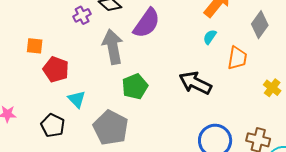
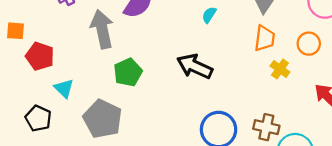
orange trapezoid: (237, 58) -> (265, 38), moved

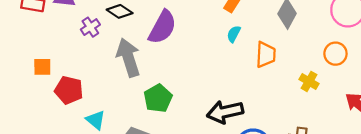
orange trapezoid: (265, 38) -> (266, 55), moved
black arrow: (195, 66) -> (225, 112), moved, turned -32

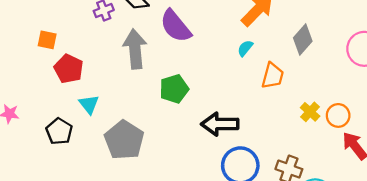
purple semicircle: (162, 27) -> (176, 26), turned 100
orange circle: (335, 54) -> (338, 115), moved
green pentagon: (158, 98) -> (174, 89), moved

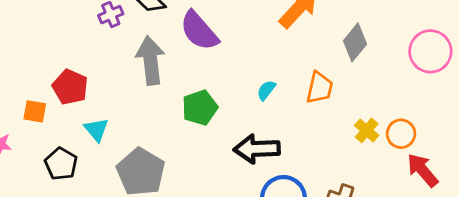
orange square: (47, 40) -> (35, 111), moved
cyan semicircle: (245, 48) -> (266, 90), moved

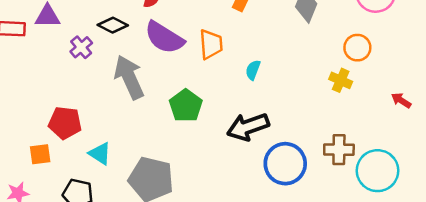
orange trapezoid: (320, 88) -> (211, 44), moved
cyan semicircle: (266, 90) -> (253, 70), moved
orange circle: (401, 134) -> (357, 48), moved
red arrow: (423, 170) -> (401, 100), size x0.6

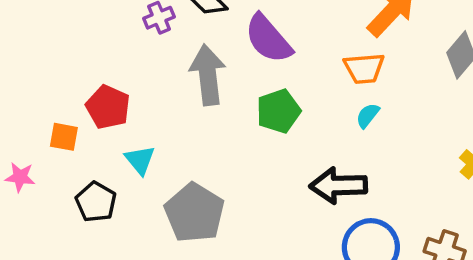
orange trapezoid: (211, 44) -> (364, 68), moved, turned 72
green pentagon: (186, 106) -> (278, 111), moved

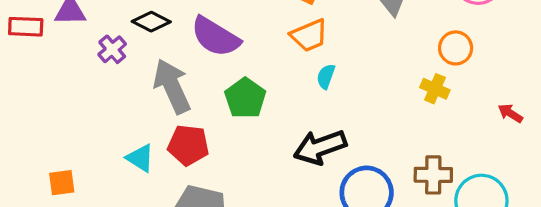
red pentagon: (108, 107) -> (188, 145), moved
cyan triangle: (140, 160) -> (140, 158), moved

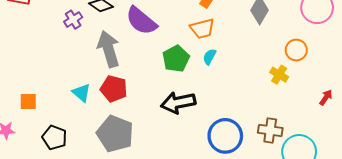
green pentagon: (245, 98) -> (176, 59), moved
red arrow: (510, 113) -> (326, 97), turned 84
black arrow: (320, 147) -> (178, 103), moved

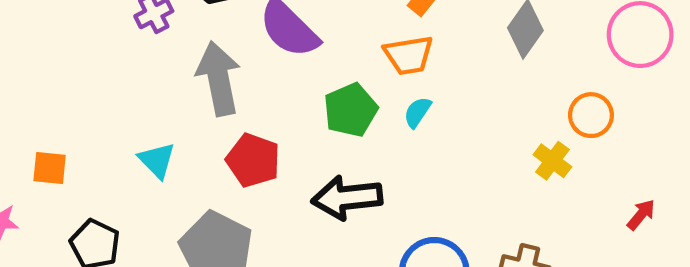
red pentagon: (114, 89) -> (253, 160), moved

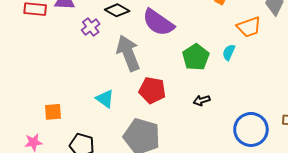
orange trapezoid: (409, 55) -> (249, 27), moved
black arrow: (347, 198) -> (202, 100), size x0.5

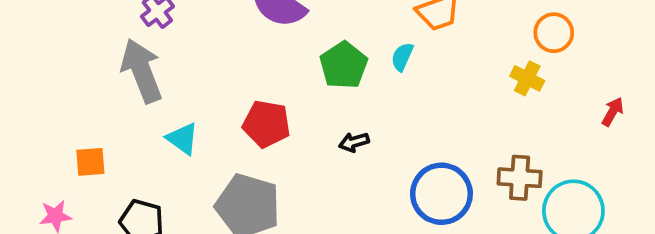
gray arrow: (128, 53) -> (142, 71), moved

